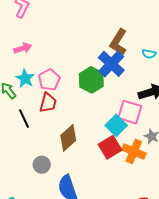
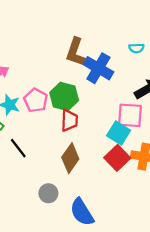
brown L-shape: (118, 42) -> (75, 52), moved
green hexagon: (91, 80) -> (64, 97), moved
red trapezoid: (48, 103) -> (69, 120), moved

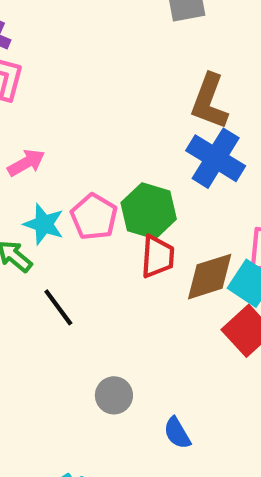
brown L-shape: (75, 52) -> (209, 101), moved
brown diamond: (70, 158) -> (210, 277), moved, turned 36
blue semicircle: (82, 212) -> (177, 433), size x0.6

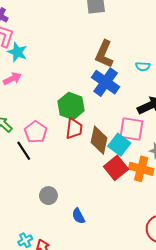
pink pentagon: (94, 217) -> (36, 132), moved
cyan star: (44, 224) -> (17, 52), moved
brown diamond: (210, 277) -> (99, 140), turned -64

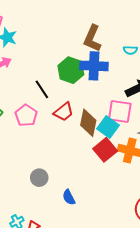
blue cross: (106, 82) -> (94, 66), turned -32
green hexagon: (71, 106) -> (71, 70), moved
red trapezoid: (74, 129) -> (64, 112), turned 45
black line: (24, 151) -> (42, 89), moved

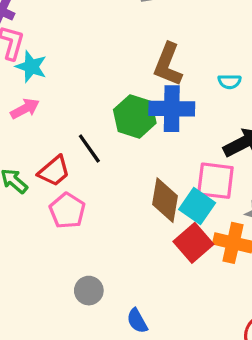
red trapezoid: (64, 112) -> (54, 171), moved
pink pentagon: (26, 115) -> (67, 211), moved

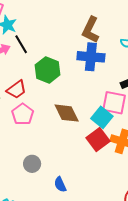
green hexagon: (135, 116) -> (47, 70), moved
black line: (89, 149) -> (21, 44), moved
brown diamond: (165, 200) -> (67, 113), moved, turned -40

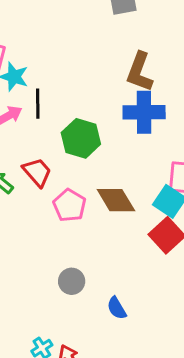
black line: (21, 44) -> (38, 104), turned 36
red trapezoid: (16, 89) -> (37, 172), turned -90
pink pentagon: (23, 114) -> (70, 205), moved

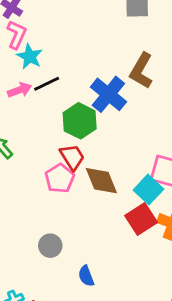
black line: (38, 104) -> (47, 84), turned 55
blue cross: (144, 112) -> (108, 94), moved, turned 30
red trapezoid: (37, 172) -> (72, 157), moved

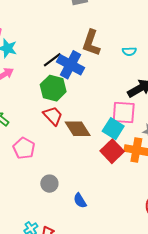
black line: (47, 84) -> (52, 60), moved
pink pentagon: (60, 178) -> (24, 148), moved

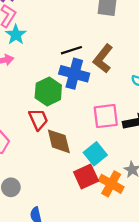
black line: (52, 60) -> (71, 50), moved
blue cross: (70, 65) -> (74, 74), turned -32
pink square: (124, 113) -> (106, 116), moved, turned -30

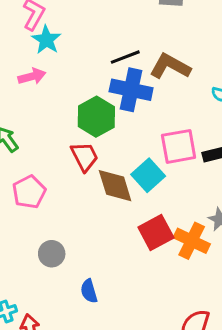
brown L-shape: (103, 59) -> (170, 66), turned 84
cyan square: (95, 154) -> (148, 175), moved

